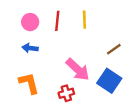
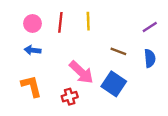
brown line: (114, 49) -> (118, 51), turned 56

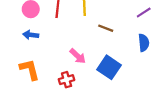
brown line: (118, 51) -> (106, 28), moved
pink arrow: (81, 72) -> (78, 56), size x0.7

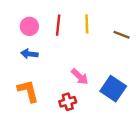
brown line: (106, 28) -> (122, 35), moved

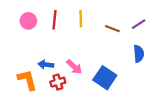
blue arrow: (29, 54) -> (46, 65), moved
red cross: (68, 102) -> (58, 82), moved

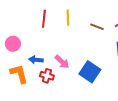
pink circle: (28, 21) -> (13, 44), moved
red cross: (58, 82) -> (47, 76), turned 32

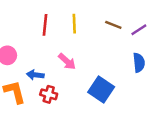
brown line: (97, 27) -> (113, 25), moved
pink arrow: (62, 62) -> (67, 61), moved

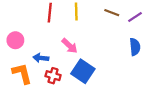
blue square: (101, 89) -> (83, 71), moved

